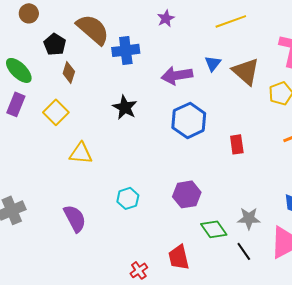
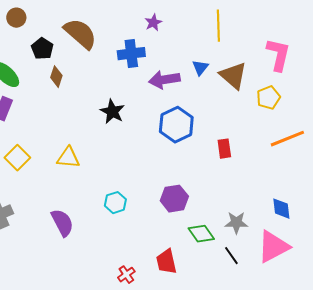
yellow line: (231, 21) -> (218, 26), turned -72
blue cross: (126, 50) -> (131, 54), moved
yellow square: (56, 112) -> (17, 158), moved

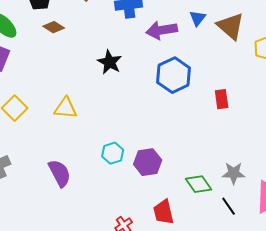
brown diamond: (56, 77) -> (54, 27), turned -75
purple hexagon: (174, 199) -> (148, 162), moved

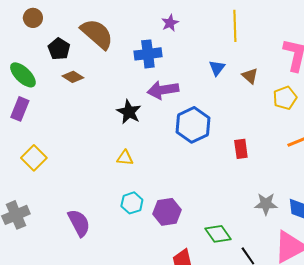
brown triangle: (231, 26) -> (250, 76), size x0.6
purple arrow: (162, 30) -> (163, 90), moved
yellow triangle: (66, 108) -> (125, 158), moved, size x0.7
gray star: (234, 173) -> (266, 204), moved

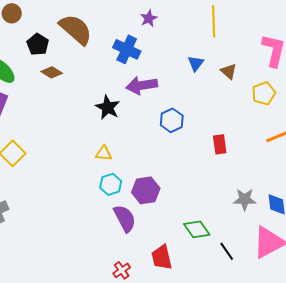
blue cross: (148, 54) -> (127, 49), turned 32
blue hexagon: (193, 125) -> (172, 120), size x0.7
cyan hexagon: (132, 203) -> (111, 184), moved
purple hexagon: (167, 212) -> (146, 190), moved
purple semicircle: (79, 223) -> (125, 218), moved

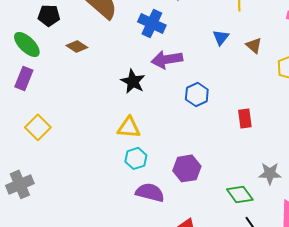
black pentagon: (38, 44) -> (49, 15), moved, turned -30
yellow triangle: (104, 153) -> (129, 127), size x1.4
purple hexagon: (146, 190) -> (187, 168), moved
purple semicircle: (125, 218) -> (150, 192), turned -48
green diamond: (197, 229) -> (240, 194), moved

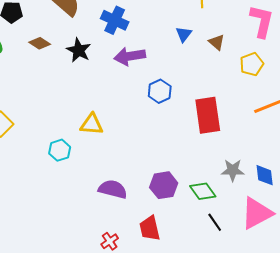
black star: (133, 81) -> (79, 50), moved
red rectangle: (245, 118) -> (208, 115), size x1.8
cyan hexagon: (136, 158) -> (60, 150), moved
purple hexagon: (187, 168) -> (164, 185), moved

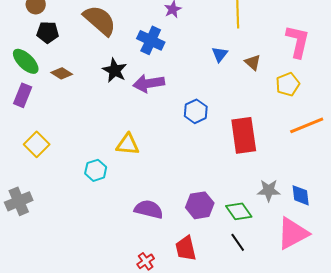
brown diamond: (40, 43) -> (62, 73), moved
purple arrow: (130, 56) -> (149, 83), moved
black line: (215, 222) -> (238, 242), moved

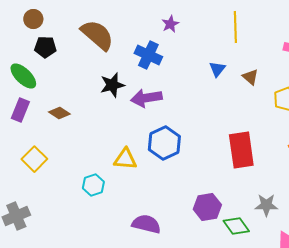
black star: (115, 70) -> (112, 85), turned 30
brown diamond: (62, 73) -> (59, 113), moved
blue hexagon: (196, 111) -> (164, 143), moved, size x1.4
purple hexagon: (200, 205) -> (207, 207), moved

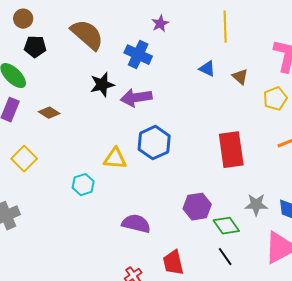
blue triangle: (217, 69) -> (207, 69), turned -42

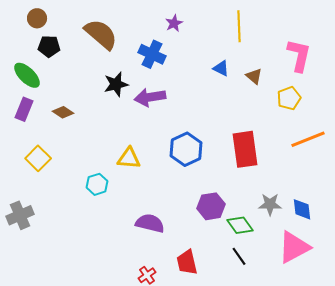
blue hexagon: (154, 143) -> (186, 149), moved

